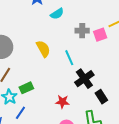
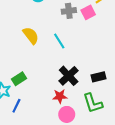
black cross: (84, 79) -> (69, 76), moved
black rectangle: (101, 97) -> (99, 77), turned -64
red star: (62, 102) -> (60, 96), moved

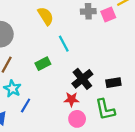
yellow semicircle: (31, 36) -> (46, 16), moved
cyan line: (59, 41) -> (64, 44), moved
green rectangle: (19, 79) -> (43, 64), moved

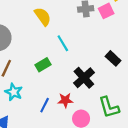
black rectangle: (113, 83) -> (113, 58), moved, turned 56
red star: (71, 99) -> (65, 100), moved
blue line: (26, 105) -> (45, 105), moved

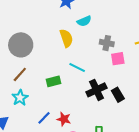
pink square: (106, 11) -> (118, 59), moved
cyan line: (63, 43) -> (77, 67), turned -49
black cross: (84, 78) -> (96, 90), moved

